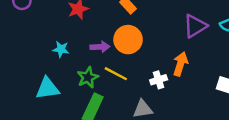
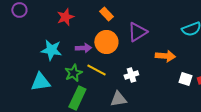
purple triangle: (195, 26) -> (137, 32), moved
cyan star: (61, 49) -> (51, 50), size x1.5
orange arrow: (180, 64) -> (165, 56), moved, turned 78

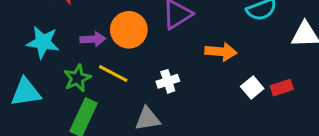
white square: (185, 79) -> (252, 88), turned 32

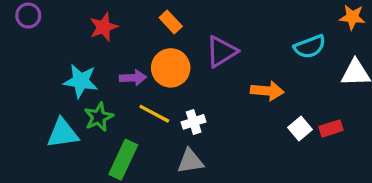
green star: (77, 78) -> (99, 117), moved
white cross: (168, 81) -> (194, 122), moved

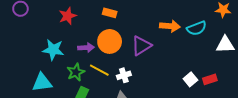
orange rectangle: (171, 22) -> (110, 13), turned -32
purple triangle: (221, 52) -> (141, 46), moved
orange arrow: (267, 91) -> (170, 26), moved
green star: (99, 117) -> (76, 72), moved

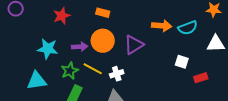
white square: (190, 79) -> (182, 62), moved, turned -32

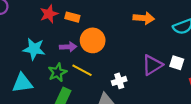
orange rectangle: (103, 13) -> (72, 17), moved
orange arrow: (162, 26) -> (144, 18), moved
purple triangle: (134, 45) -> (152, 65), moved
white cross: (117, 74) -> (119, 81), moved

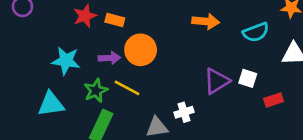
white cross: (119, 81) -> (184, 112), moved

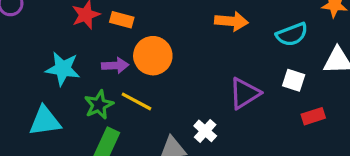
white square: (248, 78) -> (294, 80), moved
white cross: (184, 112) -> (205, 131), turned -30

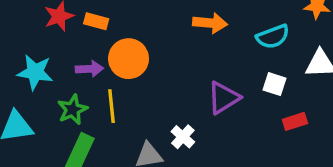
yellow line: (136, 101) -> (112, 106), turned 56

